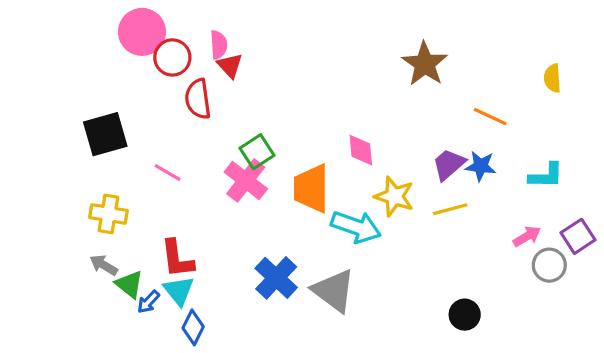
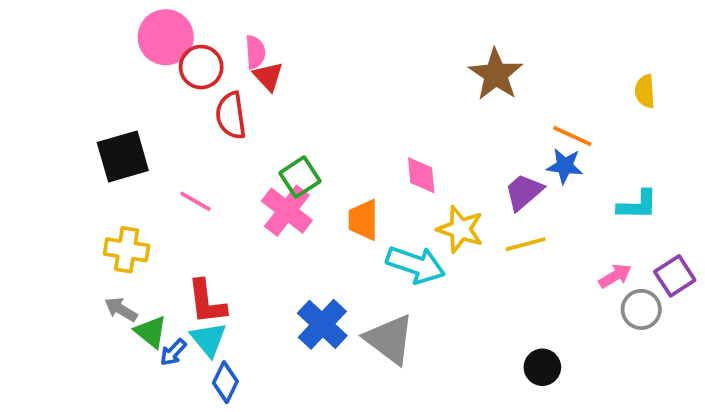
blue star: (481, 166) -> (565, 166), moved
orange trapezoid: (311, 188) -> (363, 220), size x0.7

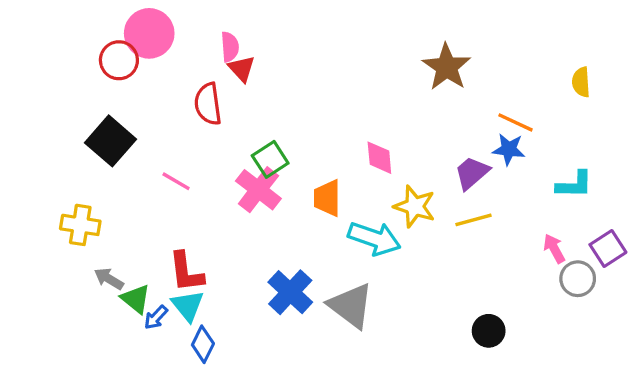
red circle: (201, 67) -> (119, 60), moved
black square: (123, 157) -> (111, 141), turned -33
yellow cross: (127, 250) -> (80, 225), moved
pink arrow: (615, 276) -> (554, 248), turned -88

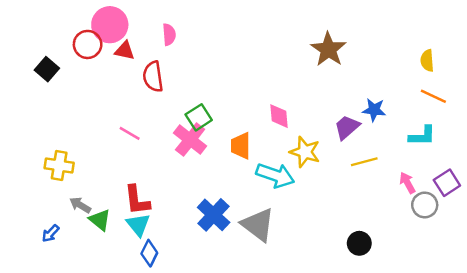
red triangle: (242, 69) -> (125, 51), moved, turned -35
orange line: (516, 122) -> (433, 96), moved
black square: (111, 141) -> (47, 69), moved, size x0.7
yellow line: (473, 220) -> (364, 162), moved
blue arrow: (156, 317) -> (51, 233), moved

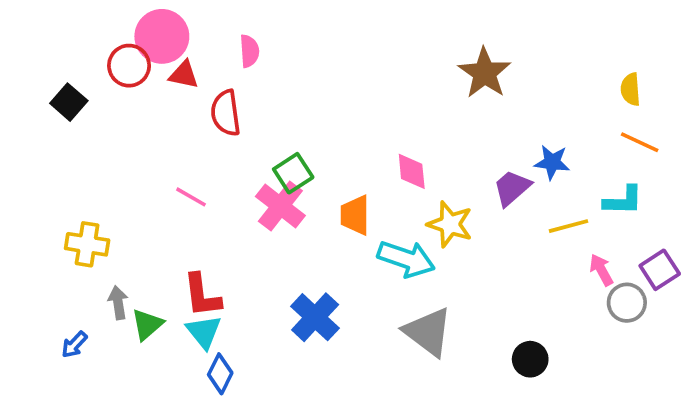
yellow line: (364, 162) -> (568, 226), moved
gray arrow: (80, 205) -> (118, 303), turned 50
green triangle: (100, 220) -> (147, 325), turned 40
gray triangle: (258, 225) -> (428, 332), moved

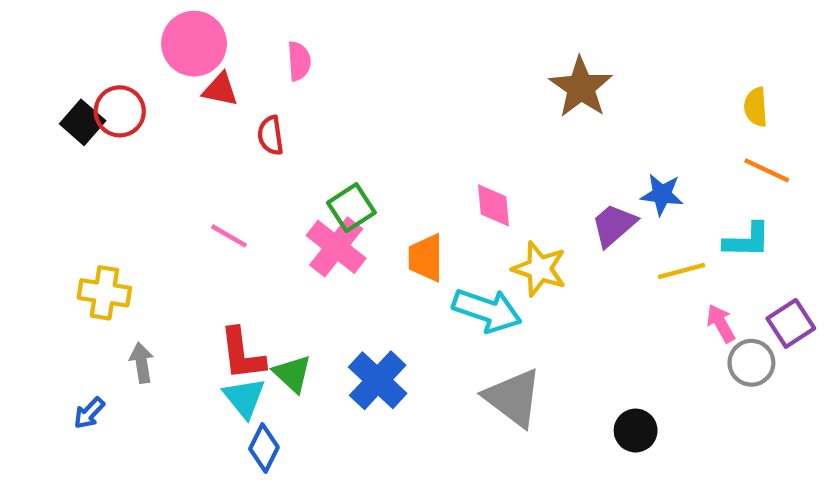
red circle: (129, 66) -> (120, 111), moved
red semicircle: (226, 113) -> (271, 135), size x0.7
green triangle: (147, 325) -> (292, 374), moved, turned -36

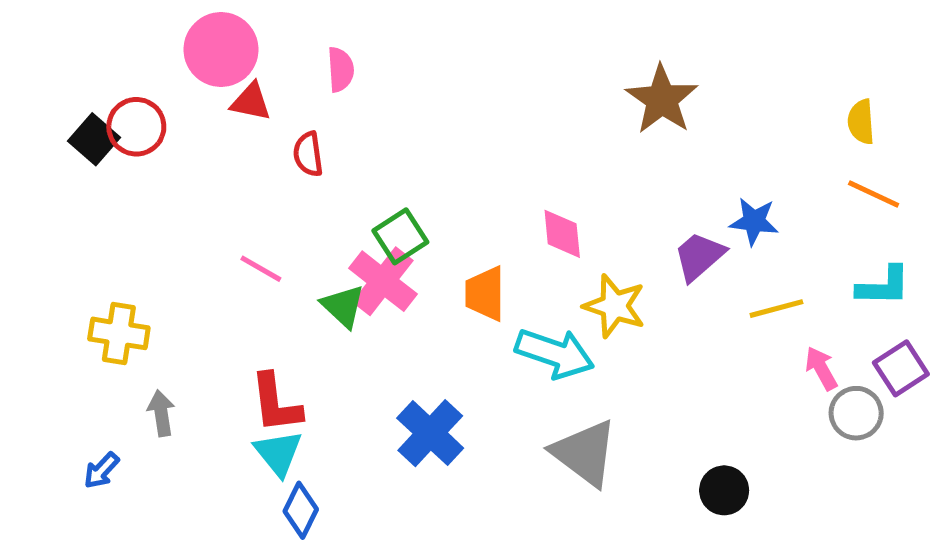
cyan L-shape: (747, 240) -> (884, 286), moved
green triangle: (292, 374) -> (343, 306), moved

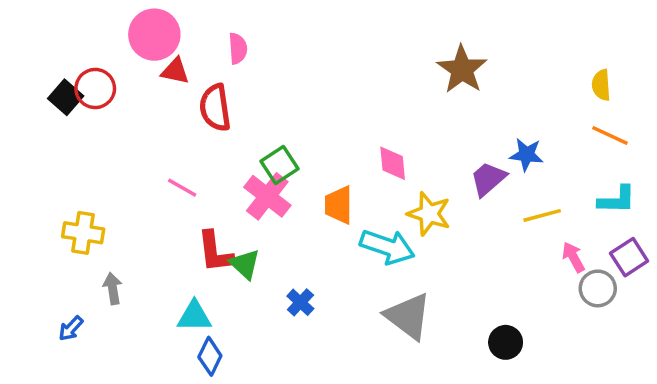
red semicircle: (308, 154) -> (215, 108), size x1.5
green triangle: (343, 306) -> (245, 264), moved
red L-shape: (276, 403) -> (215, 252), moved
blue cross: (430, 433) -> (300, 302), size x0.6
cyan triangle: (278, 453) -> (194, 316), turned -51

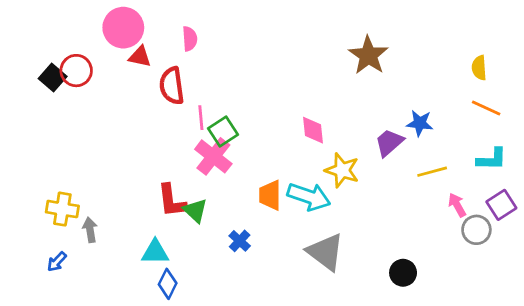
pink line: (182, 188) -> (201, 118), moved, turned 55
orange trapezoid: (339, 205) -> (270, 195), moved
yellow cross: (83, 233) -> (62, 209), moved

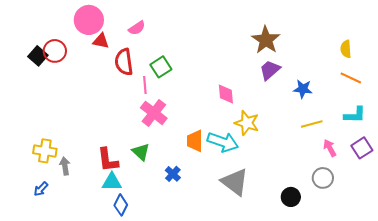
pink semicircle: (190, 39) -> (137, 28), turned 60
green square: (223, 131) -> (161, 67), moved
purple trapezoid: (389, 143) -> (270, 70), moved
red L-shape: (172, 201) -> (108, 160), moved
gray circle: (476, 230) -> (323, 178), moved

